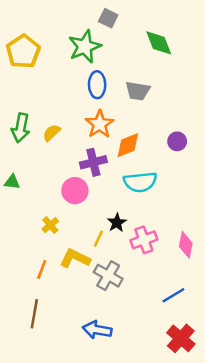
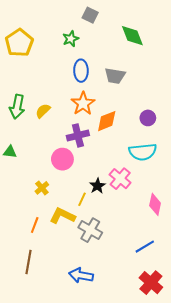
green star: (85, 47) -> (71, 39), size x0.6
cyan semicircle: (140, 182) -> (143, 152), moved
pink cross: (144, 240) -> (120, 179), moved, turned -30

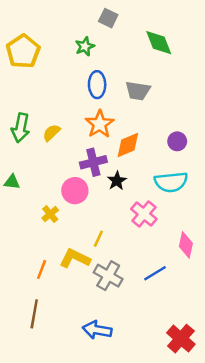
black star: (97, 186) -> (117, 181), moved
yellow cross: (42, 188) -> (50, 214), moved
blue line: (145, 247) -> (155, 273), moved

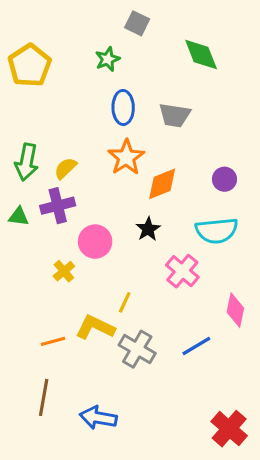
purple cross: (93, 162) -> (58, 206), moved
green triangle: (12, 182) -> (19, 217), moved
orange line: (42, 270) -> (53, 341), turned 54
blue arrow: (97, 330) -> (98, 418), moved

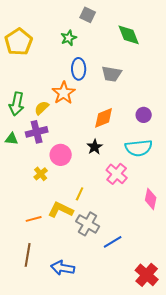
orange star: (126, 157) -> (64, 93), moved
blue line: (196, 346) -> (113, 242), moved

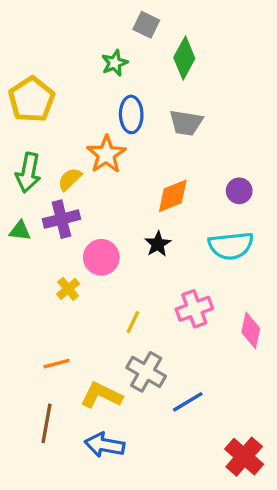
green diamond: (129, 35) -> (184, 58), moved, turned 50
yellow pentagon: (19, 42) -> (32, 100), moved
pink cross: (117, 174) -> (194, 309), moved, turned 30
yellow L-shape: (61, 210) -> (101, 395), moved

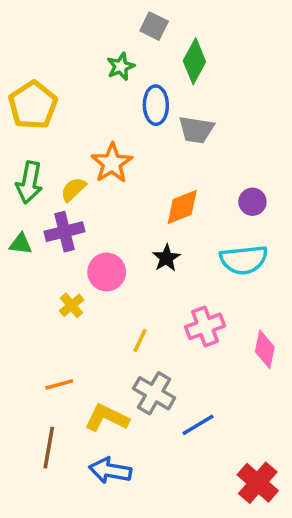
blue ellipse: (131, 114) -> (156, 105), moved

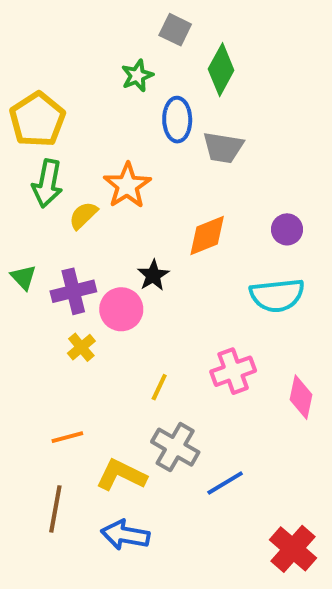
green arrow: (29, 182) -> (47, 183), moved
purple cross: (64, 232) -> (73, 291), moved
green triangle: (21, 244) -> (23, 277), turned 40
black star: (166, 258) -> (153, 275), moved

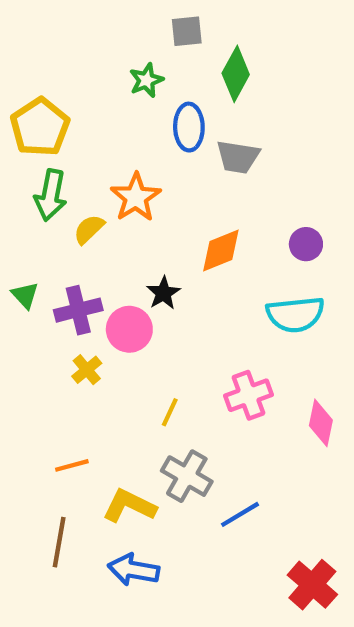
gray square: (175, 30) -> (187, 31), turned -32

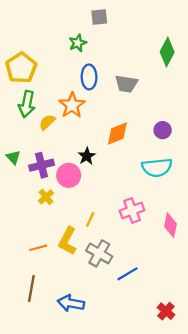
green diamond: (236, 74) -> (167, 52), moved
blue ellipse: (189, 127) -> (89, 77), moved
yellow L-shape: (129, 506) -> (68, 241), moved, turned -88
red cross: (312, 585) -> (166, 311), size x0.7

